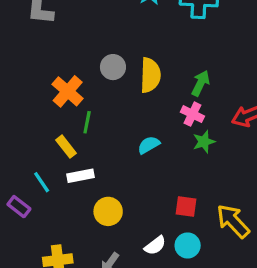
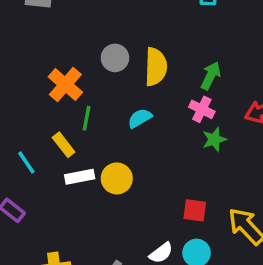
cyan semicircle: (149, 145) -> (140, 118), moved
cyan line: (42, 182) -> (26, 162), moved
yellow circle: (108, 211) -> (117, 178), moved

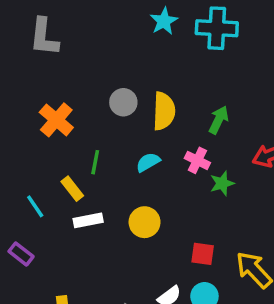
orange cross: (65, 84) -> (56, 120), moved
pink cross: (202, 109) -> (197, 160), moved
yellow circle: (117, 178) -> (145, 222), moved

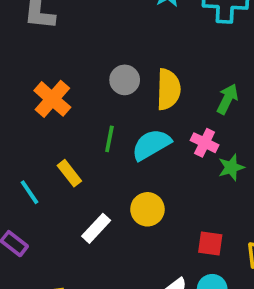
green line: (95, 162) -> (109, 139), moved
cyan semicircle: (148, 162) -> (151, 145), size x1.5
white rectangle: (88, 220) -> (96, 228), moved, turned -36

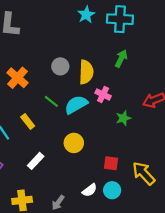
green arrow: (227, 99) -> (121, 59), moved
green line: (109, 139) -> (51, 101), turned -63
pink cross: (205, 143) -> (103, 95), moved
white rectangle: (96, 228) -> (36, 161), moved

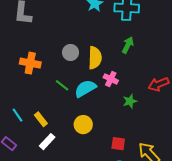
orange cross: (18, 78) -> (30, 63), turned -30
yellow rectangle: (28, 122) -> (41, 119), moved

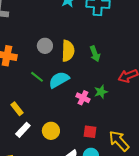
green arrow: (128, 45) -> (95, 54), moved, turned 133
pink cross: (111, 79) -> (83, 98), moved
yellow circle: (83, 125) -> (51, 131), moved

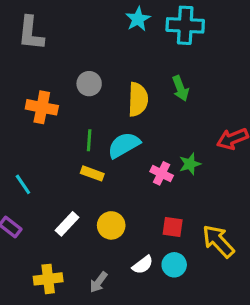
gray circle: (45, 46) -> (89, 84), moved
green arrow: (95, 54) -> (180, 88), moved
green line: (37, 77) -> (89, 140), turned 56
yellow rectangle: (17, 109) -> (92, 173), moved, turned -32

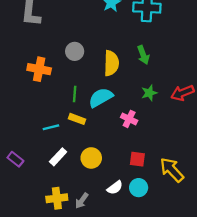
green star: (190, 164) -> (149, 93), moved
cyan line: (23, 184) -> (51, 127), moved, turned -70
yellow cross: (48, 279) -> (57, 198), moved

